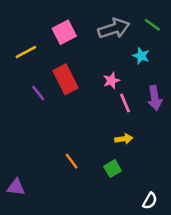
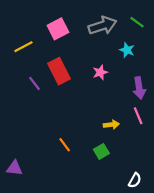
pink line: (125, 103) -> (138, 116), moved

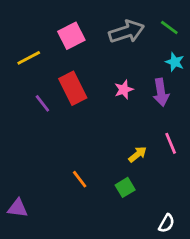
cyan star: (127, 50) -> (175, 62), moved
purple arrow: (139, 88) -> (161, 92), moved
yellow arrow: (111, 125) -> (138, 154), turned -32

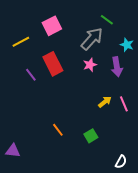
green line: (169, 28) -> (107, 20), moved
gray arrow: (127, 32) -> (92, 39), moved, turned -30
yellow arrow: (138, 154) -> (105, 102), moved

